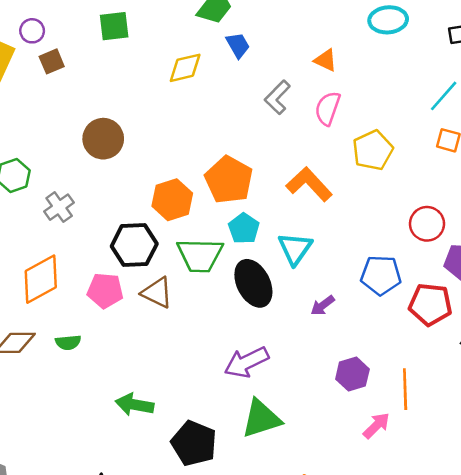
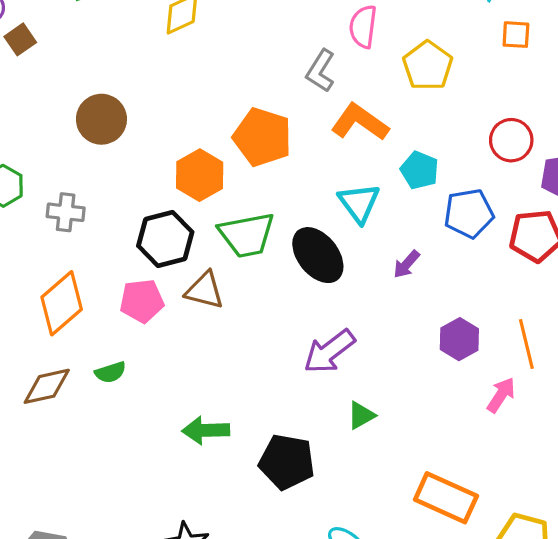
gray L-shape: (277, 97) -> (321, 71), moved
gray cross: (59, 207) -> (66, 212), turned -36
cyan pentagon: (244, 228) -> (420, 170), moved
green triangle: (261, 419) -> (361, 415), size x0.6

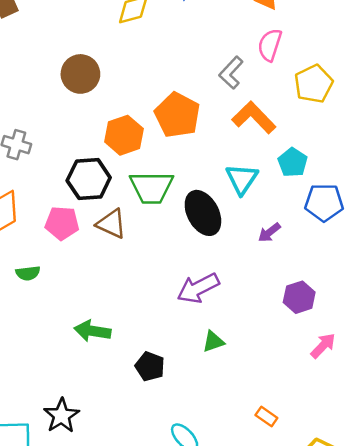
brown circle: (101, 119) -> (80, 74), moved
black pentagon: (287, 462) -> (150, 366), size x0.7
orange rectangle: (446, 498) -> (266, 416), size x0.5

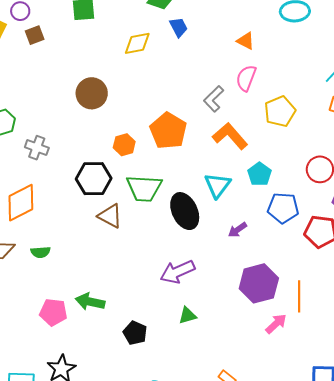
orange hexagon: (124, 135) -> (124, 145), size x0.7
pink pentagon: (62, 223) -> (53, 312), moved
purple hexagon: (299, 297) -> (259, 283), size x1.5

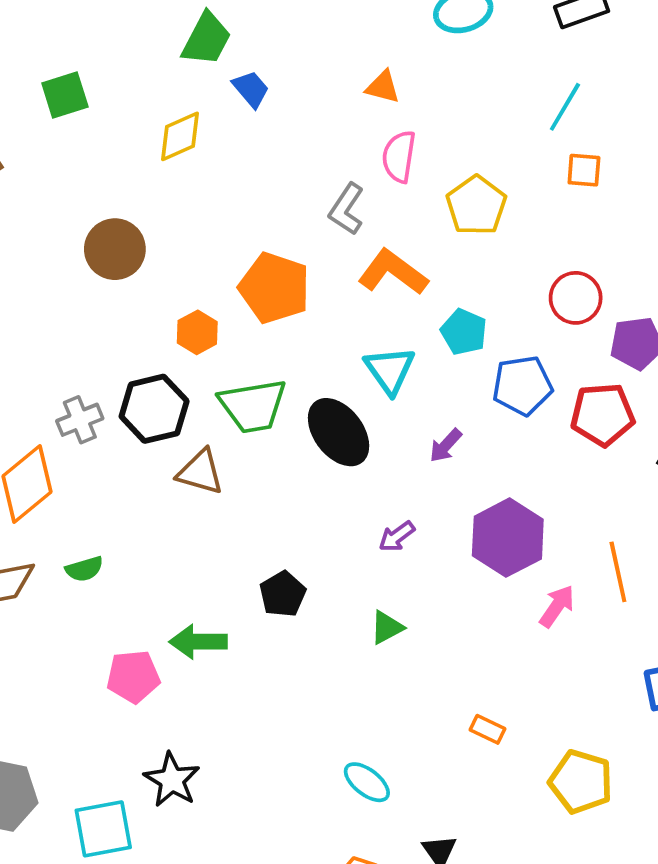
gray cross: (37, 148) -> (80, 420), moved, turned -30
purple arrow: (177, 272) -> (397, 536), moved, size x0.6
orange line: (299, 296) -> (618, 572), moved
black pentagon: (135, 333) -> (283, 594), moved, turned 30

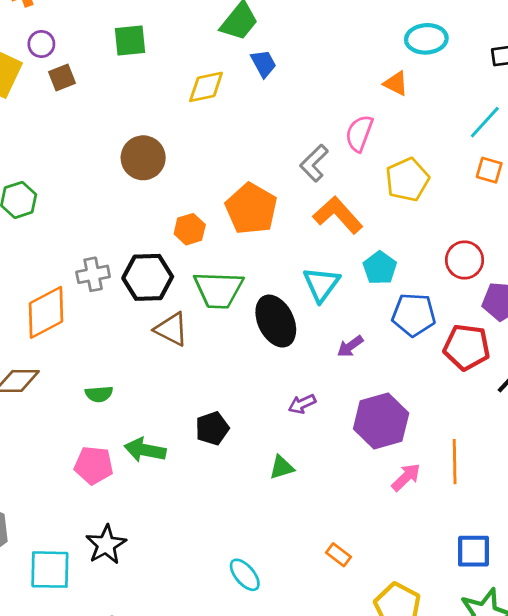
orange triangle: (383, 87) -> (396, 83), moved
green semicircle: (84, 569) -> (99, 394), moved

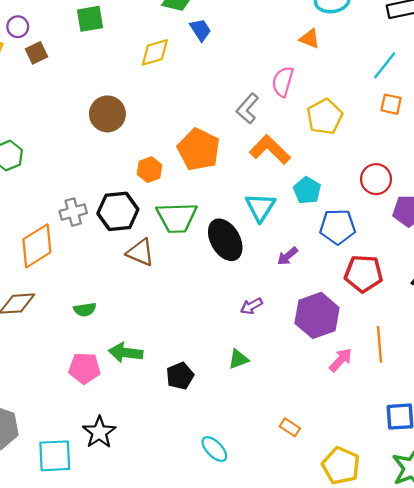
red pentagon: (467, 347) -> (364, 273), moved
black pentagon: (212, 428) -> (180, 376), moved

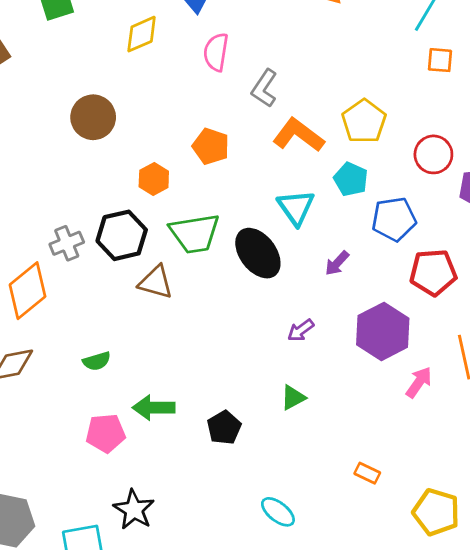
pink semicircle: (283, 82) -> (216, 52), moved
yellow pentagon: (325, 117) -> (364, 121), moved
orange pentagon: (199, 149) -> (211, 146), size x0.7

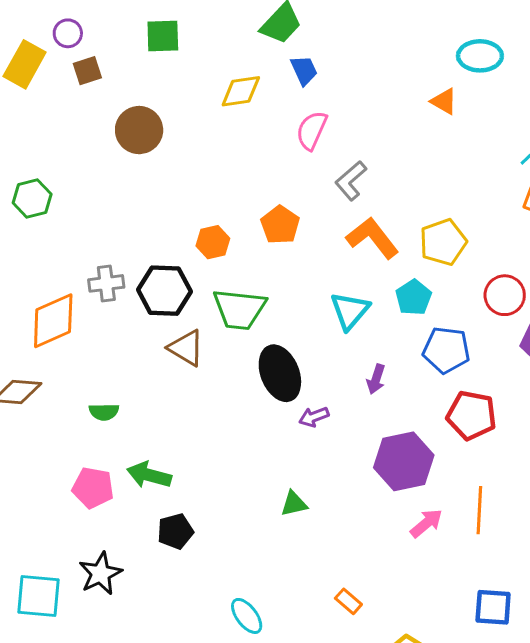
brown circle: (93, 117) -> (139, 130), moved
black ellipse: (258, 253) -> (280, 373), moved
purple arrow: (337, 263) -> (376, 379), turned -40
purple arrow: (301, 330) -> (314, 417), moved
black pentagon: (224, 428) -> (175, 531), moved

